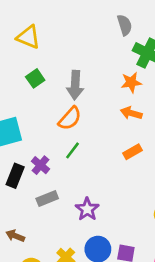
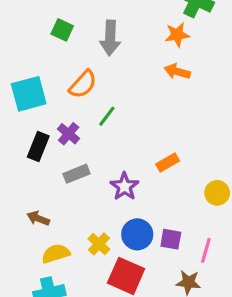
green square: (35, 78) -> (62, 30), turned -30
orange semicircle: (70, 118) -> (83, 84), moved
orange rectangle: (133, 152) -> (168, 163), moved

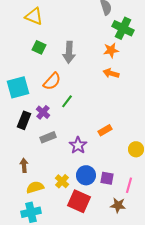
brown arrow: (38, 218) -> (24, 165), turned 64

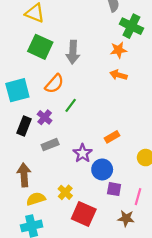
green square: (39, 47) -> (40, 47), size x1.6
brown arrow: (24, 165) -> (24, 175), size x1.5
blue circle: (86, 175) -> (102, 169), moved

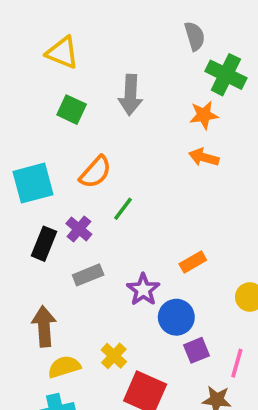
green square: (40, 47) -> (72, 110), size x0.7
gray arrow: (73, 52) -> (130, 95), moved
purple square: (114, 189) -> (197, 350), turned -32

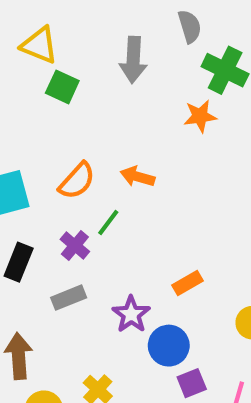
gray arrow: (130, 95) -> (133, 60), moved
green square: (72, 110) -> (62, 87), moved
orange arrow: (204, 157) -> (137, 177), moved
purple cross: (79, 229) -> (75, 245), moved

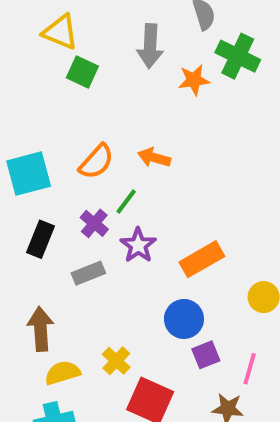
orange star: (200, 116) -> (194, 80), moved
orange rectangle: (188, 283) -> (202, 259), size x1.5
purple star: (131, 314) -> (138, 245), moved

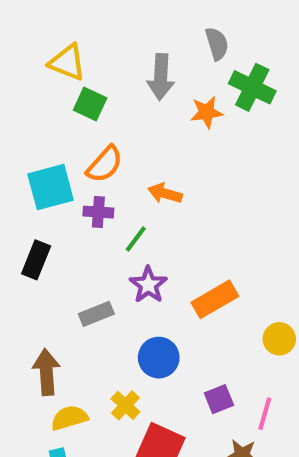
orange semicircle: (96, 162) -> (105, 164), moved
cyan square: (29, 174) -> (51, 187), moved
purple cross: (94, 223) -> (98, 212), moved, turned -36
black rectangle: (41, 239) -> (36, 260), moved
blue circle: (184, 319) -> (159, 358), moved

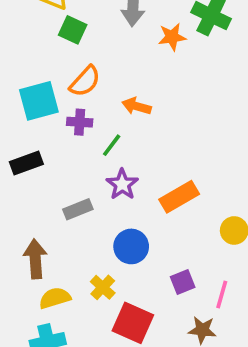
black rectangle: (36, 260) -> (26, 163), turned 48

